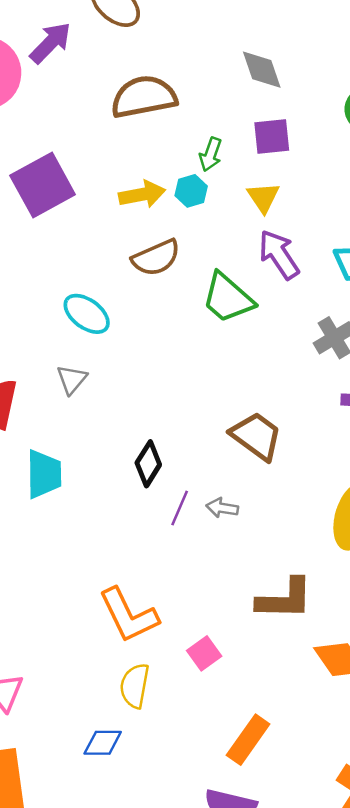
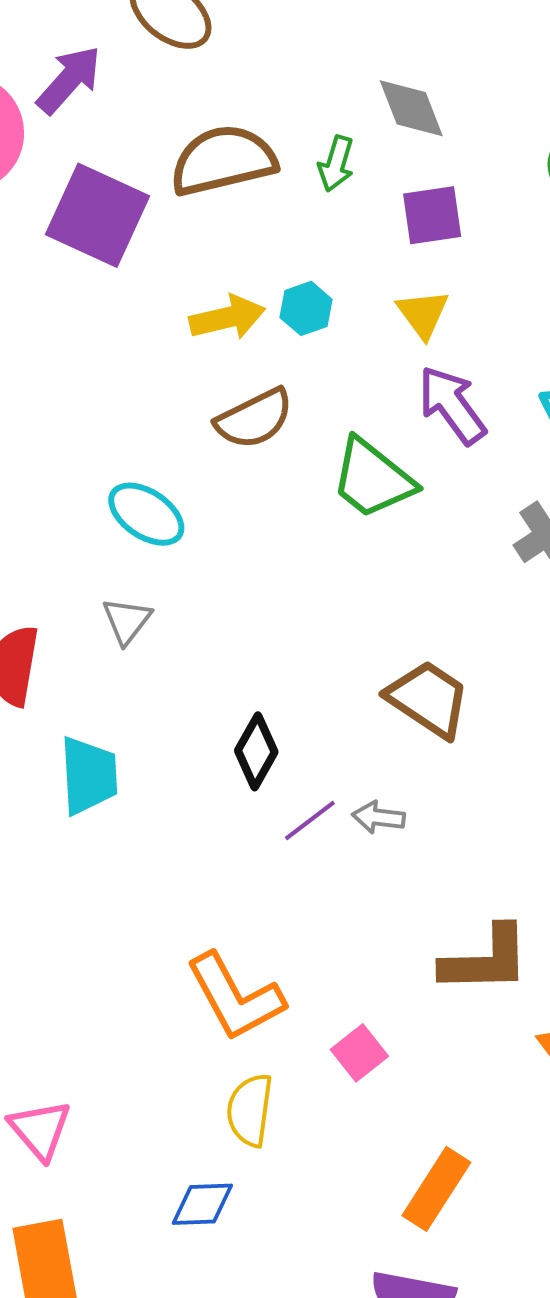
green arrow: (211, 154) -> (336, 164), moved
purple square: (43, 185) -> (98, 215), moved, turned -34
purple line: (180, 508) -> (310, 821), turned 32

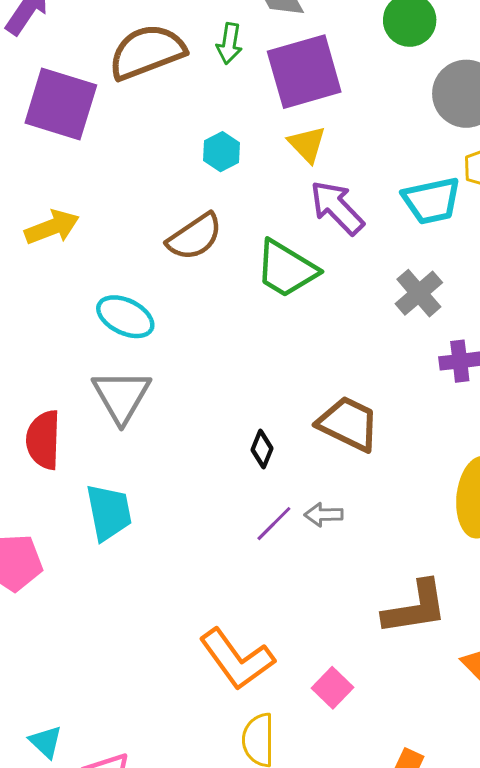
purple square: (432, 215) -> (304, 72), size x1.6
yellow arrow: (227, 318) -> (52, 227), moved
gray triangle: (127, 621) -> (122, 396), size x1.6
black diamond: (256, 751) -> (262, 449), moved, size x0.7

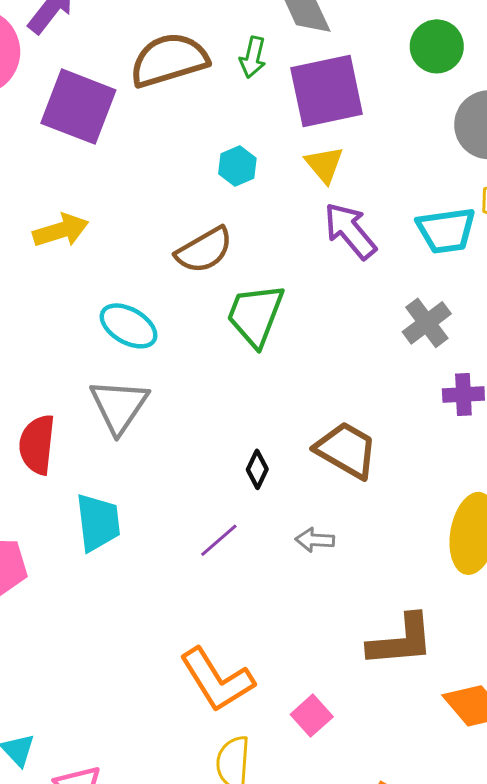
green trapezoid: (286, 269) -> (255, 315), moved, turned 76
purple line: (274, 524) -> (219, 540), moved

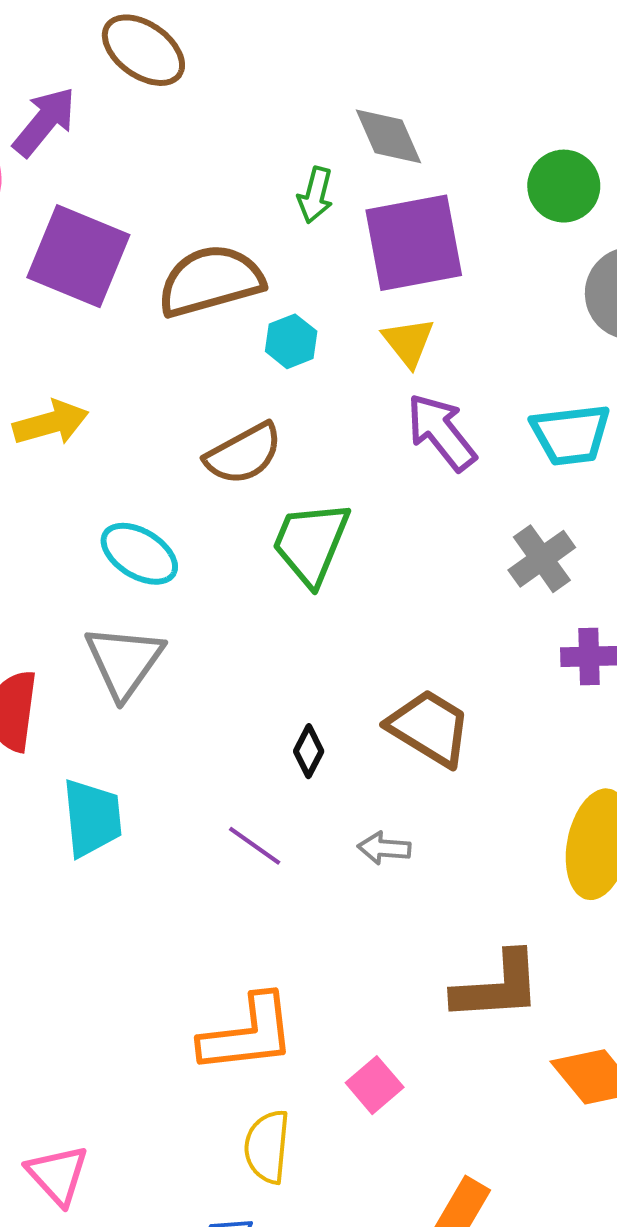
brown semicircle: (169, 60) -> (211, 281), moved
purple line: (219, 540) -> (255, 846), turned 75
orange L-shape: (217, 680) -> (248, 1034), turned -66

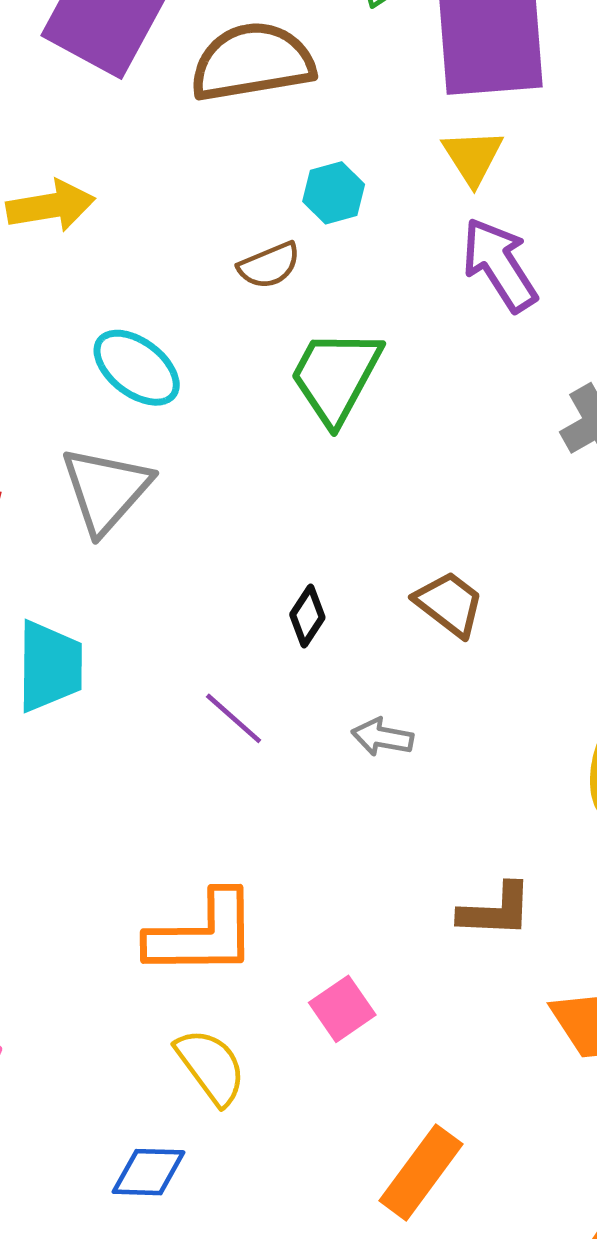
cyan hexagon: (291, 341) -> (334, 193), moved
brown semicircle: (244, 454) -> (269, 265), size x0.7
brown trapezoid: (429, 728) -> (449, 604), size x0.7
brown L-shape: (497, 987) -> (496, 910), size x0.7
yellow semicircle: (267, 1147) -> (211, 1067), turned 132

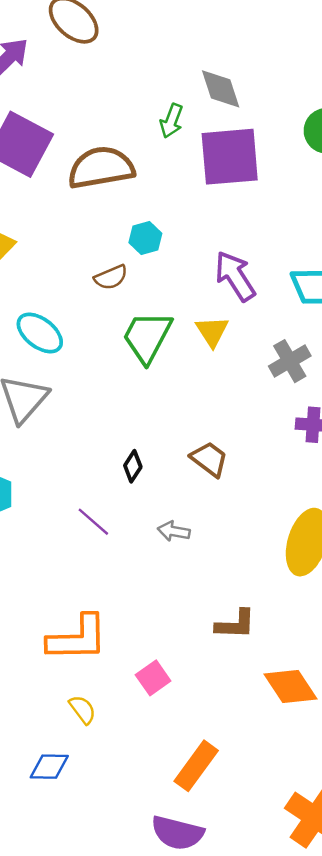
yellow triangle: (473, 157) -> (212, 331), moved
yellow semicircle: (211, 1067) -> (82, 710), size x0.7

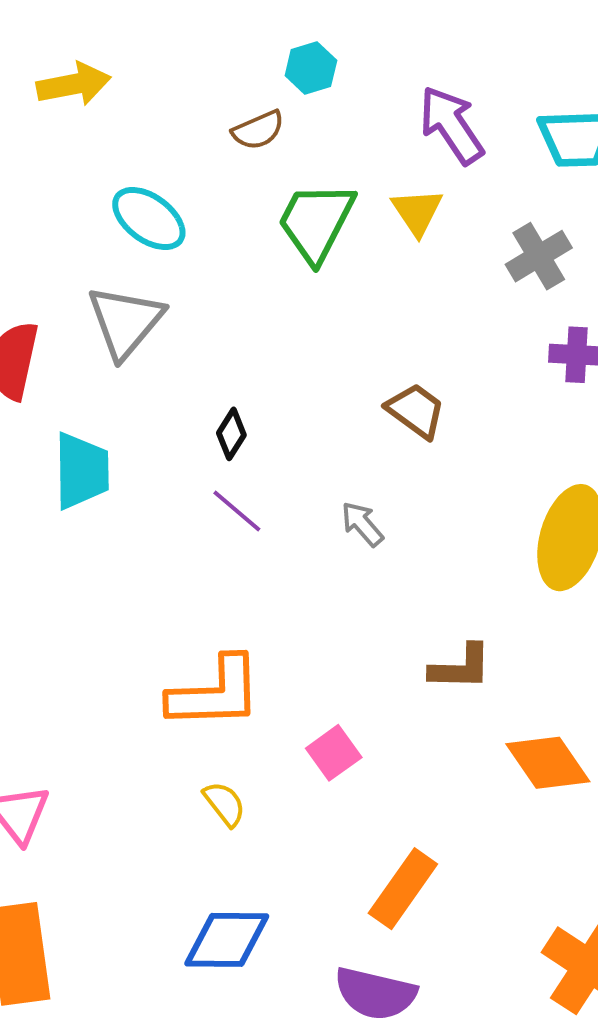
black diamond: (133, 466) -> (231, 434), moved
gray arrow: (174, 531) -> (362, 524), turned 40
blue diamond: (49, 767) -> (227, 940), moved, size x1.4

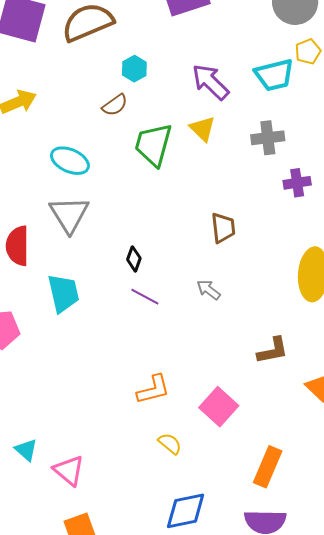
gray cross: (539, 256) -> (268, 138), turned 36
brown trapezoid: (416, 411) -> (223, 228), turned 60
orange L-shape: (215, 693) -> (153, 389), size x0.7
pink square: (334, 753) -> (219, 407), size x1.4

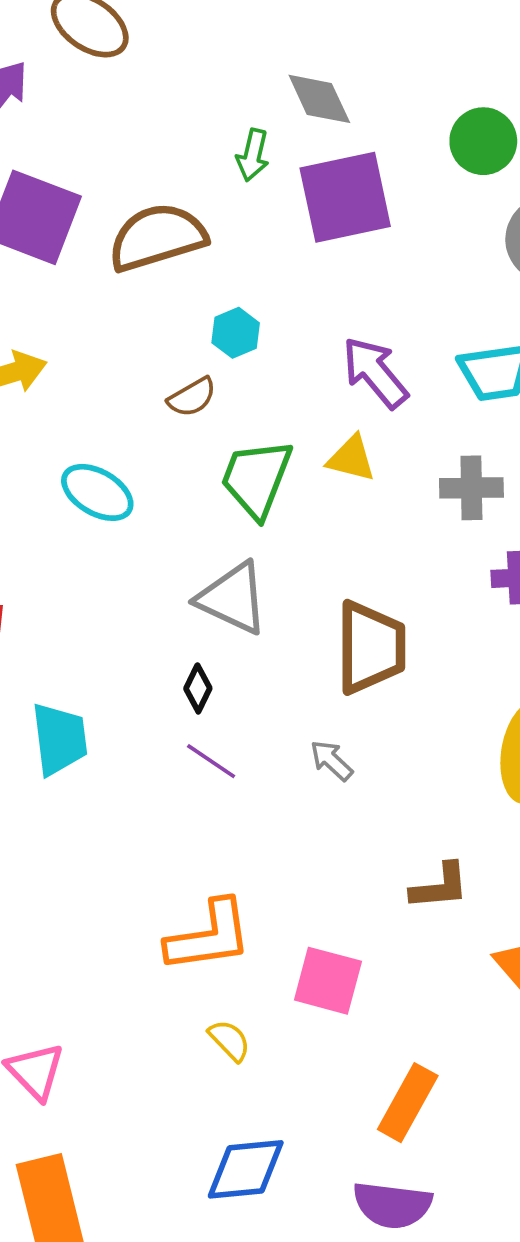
yellow triangle: (203, 129) -> (351, 458), turned -36
gray triangle: (69, 214) -> (233, 598), moved, turned -39
brown trapezoid: (223, 228) -> (371, 647), size x1.6
orange L-shape: (153, 389) -> (209, 936), size x1.4
pink square: (219, 407) -> (328, 981), turned -33

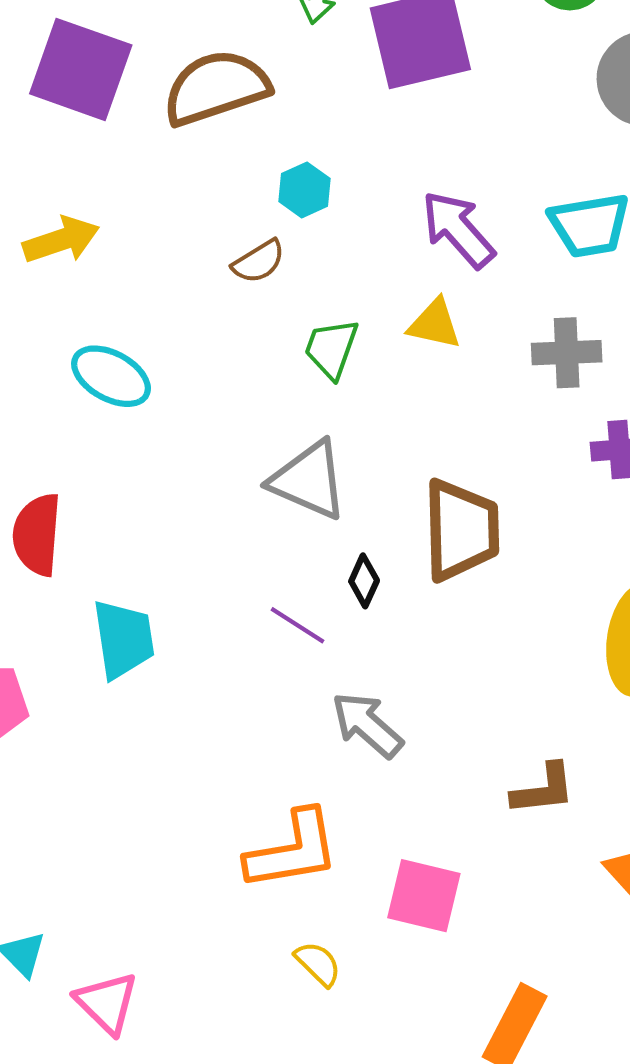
green trapezoid: (256, 478) -> (331, 349), size x0.7
cyan ellipse: (97, 492) -> (111, 376), moved
black diamond: (198, 688) -> (364, 581), moved
gray arrow: (331, 760) -> (367, 725), moved, size x1.5
purple line: (211, 761) -> (298, 625), moved

